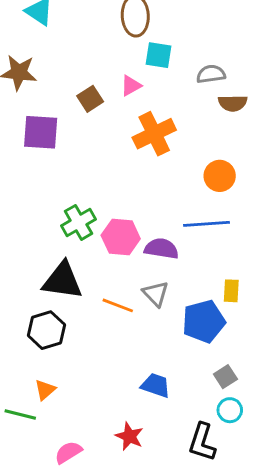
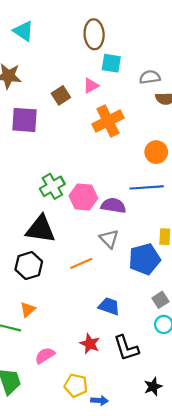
orange line: (118, 305) -> (81, 263), moved, turned -45
black L-shape: (202, 442) -> (126, 348), moved, turned -36

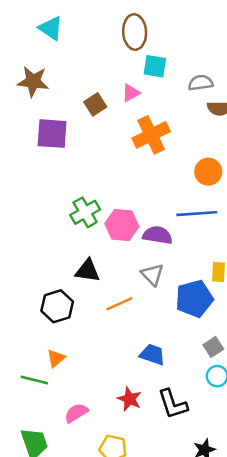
black triangle: (41, 229) -> (88, 271), moved, size x0.7

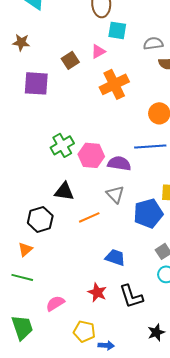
brown star: (33, 82) -> (21, 42), size x0.7
orange triangle: (56, 358) -> (25, 249), moved

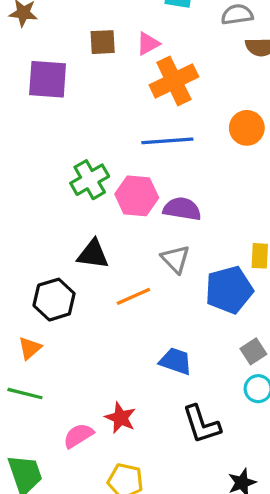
pink triangle: (98, 51) -> (148, 44), moved
brown square: (70, 60) -> (103, 42), turned 30
blue line: (150, 146) -> (167, 141), moved
red star: (97, 292) -> (120, 418), moved

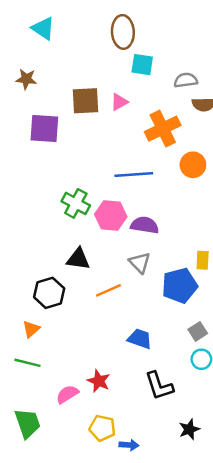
brown square: (103, 42) -> (85, 101), size x1.4
orange cross: (174, 81) -> (163, 129), moved
green cross: (90, 180) -> (76, 203), turned -32

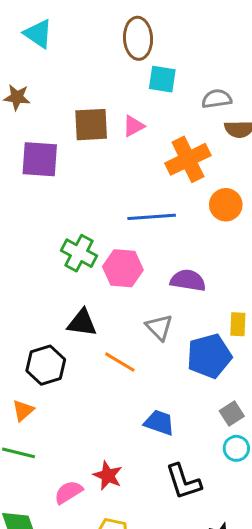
purple semicircle: (145, 225) -> (188, 280), moved
orange line: (108, 290) -> (120, 362), turned 55

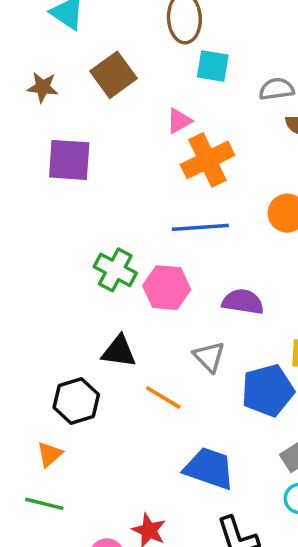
brown square: (91, 125) -> (113, 75), moved, turned -33
orange cross: (188, 159) -> (207, 160), moved
blue trapezoid: (159, 423) -> (209, 468), size x1.4

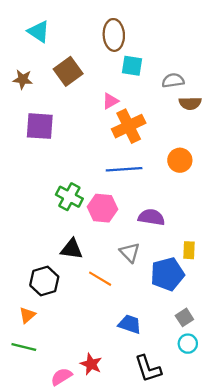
blue trapezoid: (209, 468) -> (130, 324), size x0.7

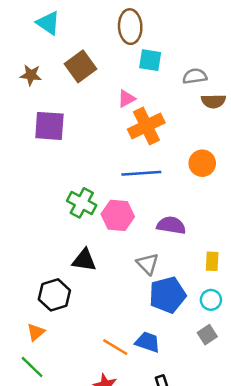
blue pentagon: (167, 274) -> (167, 295), moved
orange line: (100, 279) -> (115, 347), moved
cyan circle: (188, 344) -> (211, 300), moved
green line: (24, 347) -> (32, 367), turned 30

